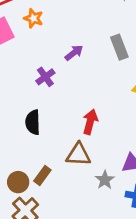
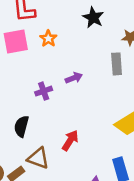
gray rectangle: (119, 47) -> (117, 64), moved
brown triangle: (78, 155) -> (38, 158), moved

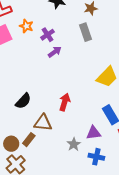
purple cross: (44, 91) -> (48, 35), moved
black semicircle: (21, 126) -> (23, 101), turned -138

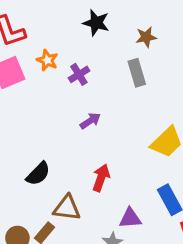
purple arrow: (55, 52) -> (90, 121), moved
purple triangle: (94, 133) -> (130, 218), moved

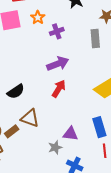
purple arrow: (90, 121) -> (58, 64), size x1.5
red arrow: (101, 178) -> (59, 89), moved

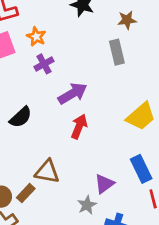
purple cross: (57, 31) -> (44, 64), moved
black semicircle: (16, 91) -> (21, 117), moved
purple triangle: (70, 134) -> (104, 184), turned -35

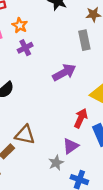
purple arrow: (73, 94) -> (64, 72), moved
red arrow: (79, 127) -> (81, 118), moved

